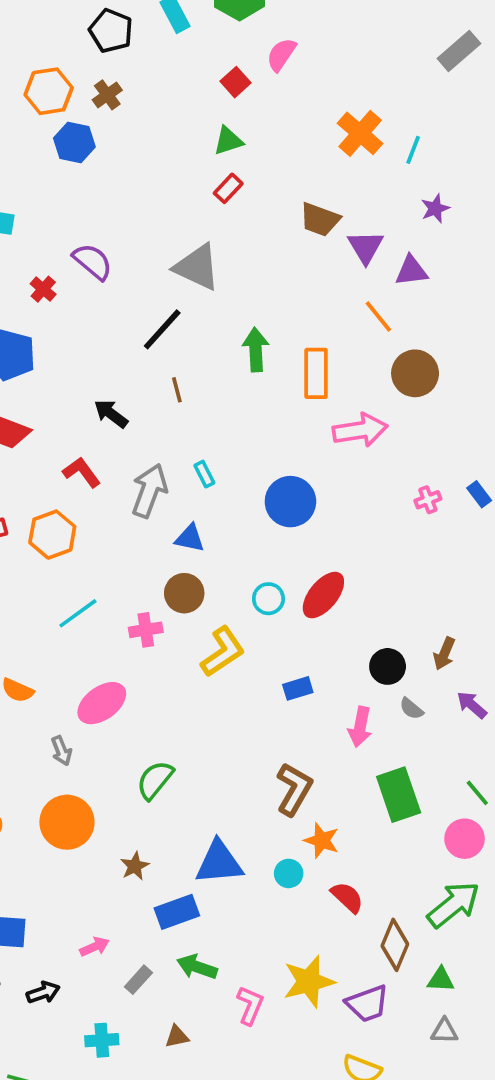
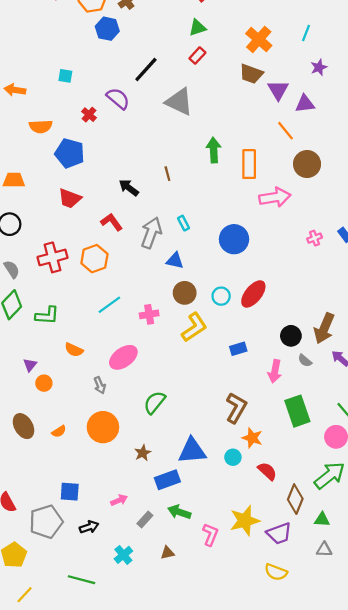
orange cross: (360, 133) -> (259, 39), moved
black line: (162, 329) -> (146, 70), moved
brown circle: (184, 593) -> (185, 293), moved
brown arrow: (444, 654) -> (324, 328), size x1.6
cyan cross: (102, 1040) -> (123, 555), turned -36

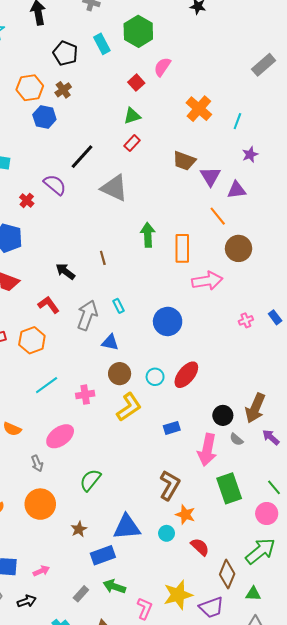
orange cross: (259, 39) -> (199, 109), moved
pink arrow: (275, 371) -> (207, 450), size x1.4
pink arrow: (119, 500) -> (41, 571), moved

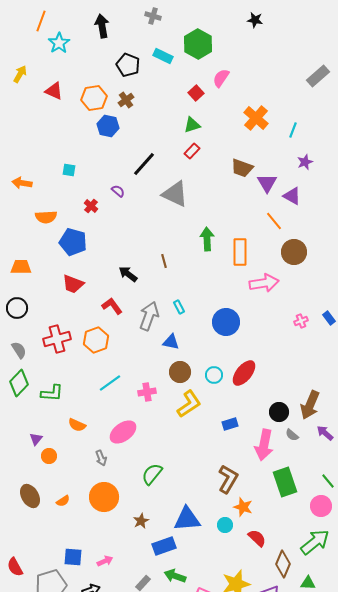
cyan rectangle: (102, 44) -> (163, 56), turned -36
purple semicircle: (55, 185) -> (118, 191), size x0.6
purple triangle: (236, 190) -> (292, 196), turned 36

